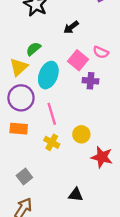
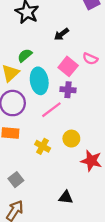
cyan ellipse: (48, 75) -> (39, 81), turned -30
purple cross: (91, 81) -> (68, 90), moved
pink line: (52, 114) -> (51, 110), moved, turned 70

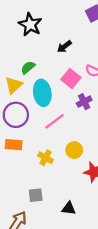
purple cross: (68, 90) -> (84, 102), moved, turned -32
gray square: (16, 180) -> (36, 195), moved, turned 32

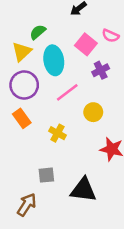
orange rectangle: (14, 145) -> (22, 118), turned 49
yellow circle: (74, 150) -> (93, 112), moved
black triangle: (69, 208) -> (83, 190), size x1.6

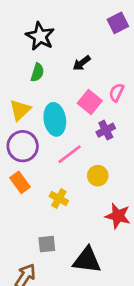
green semicircle: (38, 32) -> (37, 72), moved, turned 147
pink semicircle: (111, 36) -> (117, 93), turned 91

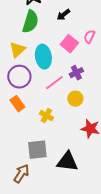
green semicircle: (37, 72) -> (30, 22), size x1.6
purple cross: (106, 130) -> (76, 73), moved
gray square: (47, 244) -> (37, 150), size x1.5

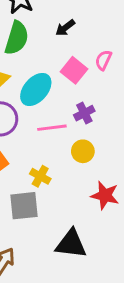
cyan ellipse: (43, 57) -> (36, 89), turned 50
pink line: (54, 83) -> (52, 128), turned 30
gray square: (37, 150) -> (24, 206), moved

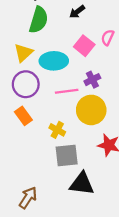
cyan ellipse: (36, 89) -> (54, 61), turned 48
yellow circle: (83, 151) -> (91, 110), size x1.6
gray square: (24, 206) -> (67, 156), moved

